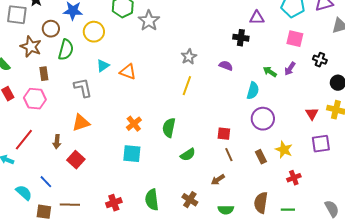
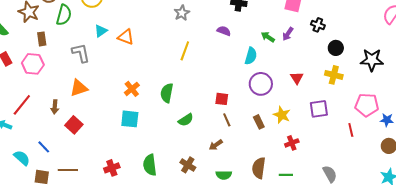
gray star: (189, 57) -> (182, 13), moved
red triangle: (312, 114) -> (297, 78), moved

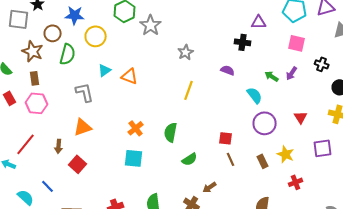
brown rectangle: (42, 39) -> (35, 78), moved
cyan semicircle: (251, 56) -> (255, 95), turned -54
brown arrow: (216, 145) -> (210, 187), moved

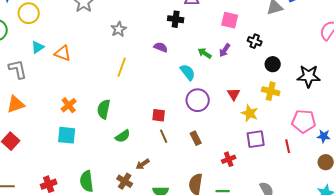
purple square: (323, 148) -> (256, 139), moved
yellow star: (286, 154) -> (250, 113), moved

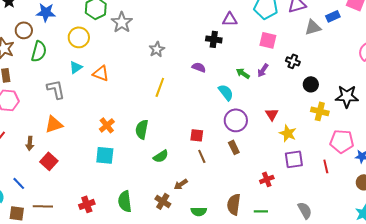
yellow circle: (29, 13) -> (79, 37), moved
yellow cross: (271, 91) -> (320, 111), moved
brown rectangle: (196, 138) -> (234, 147), moved

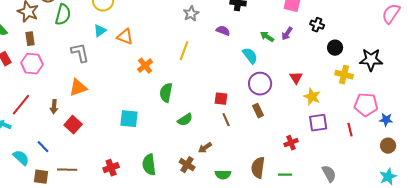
gray star: (157, 49) -> (191, 14), moved
orange cross: (107, 125) -> (145, 66), moved

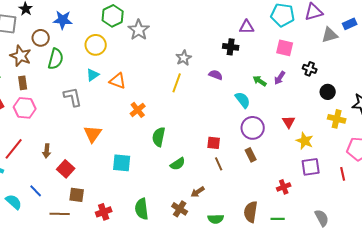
yellow line: (184, 51) -> (177, 83), moved
orange triangle: (78, 88) -> (93, 134), moved, turned -36
brown square: (41, 177) -> (77, 195), moved

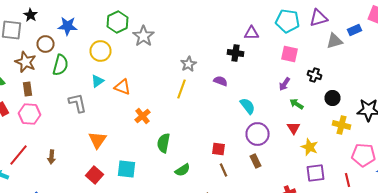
green arrow: (260, 81) -> (296, 104), moved
red square: (66, 169) -> (94, 175), moved

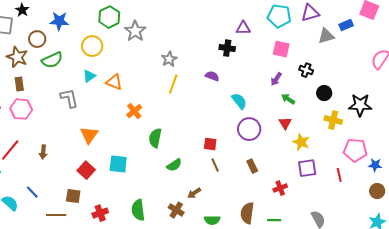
gray star: (188, 64) -> (169, 59), moved
green semicircle: (60, 65) -> (52, 60), turned 50
brown rectangle: (256, 161) -> (252, 166), moved

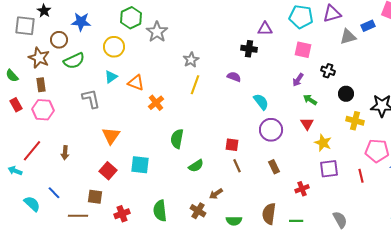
orange cross: (134, 111) -> (156, 103), moved

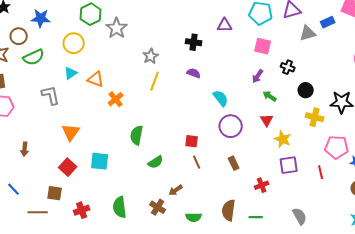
black cross: (249, 49) -> (194, 42), moved

